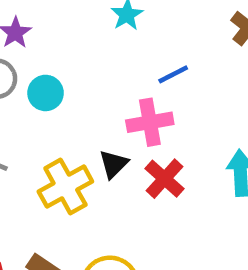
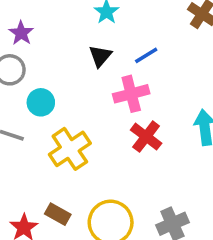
cyan circle: (46, 93) -> (41, 102), moved
black triangle: (113, 164) -> (100, 56), moved

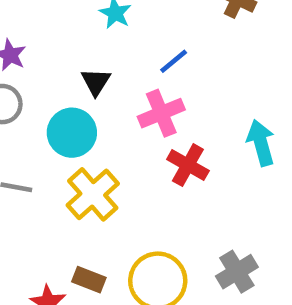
black triangle: (100, 56) -> (96, 82), moved
cyan circle: (41, 102) -> (72, 133), moved, size x1.4

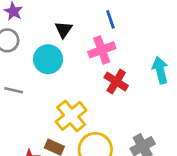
blue line: (174, 61) -> (110, 19), turned -72
yellow cross: (93, 194) -> (71, 116), moved

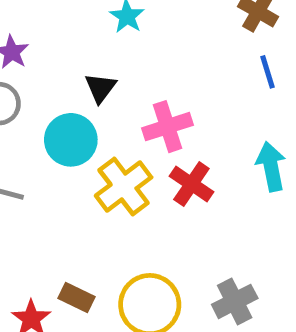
blue line: (110, 19) -> (268, 72), moved
yellow cross: (71, 116) -> (124, 187), moved

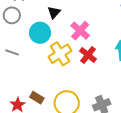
pink cross: (167, 127) -> (80, 31), turned -36

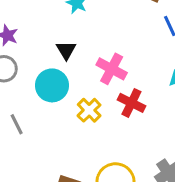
gray line: (12, 52) -> (17, 124), turned 56
yellow cross: (60, 54) -> (89, 110), size x0.7

